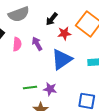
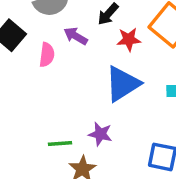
purple arrow: (37, 44) -> (76, 36), moved, turned -32
green line: (30, 88) -> (60, 143), moved

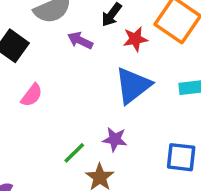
pink semicircle: (47, 55) -> (32, 95), moved, turned 35
green line: (60, 143) -> (74, 153), turned -35

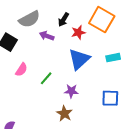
green line: (74, 153) -> (46, 78), moved

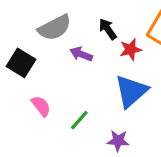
black arrow: (64, 20) -> (108, 29), turned 112
pink semicircle: (21, 70) -> (41, 106), turned -72

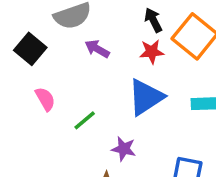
black arrow: (108, 29) -> (153, 20), moved

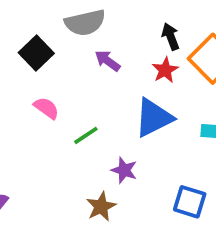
red star: (152, 52) -> (165, 70), turned -30
pink semicircle: (45, 99) -> (46, 108), turned -30

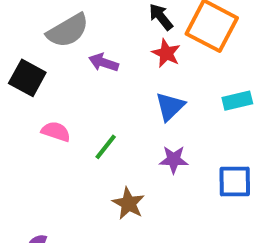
blue triangle: (154, 118) -> (170, 106), size x0.7
purple star: (124, 170) -> (174, 160), moved
brown star: (101, 207) -> (128, 203), moved

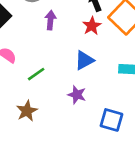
purple arrow: (104, 62) -> (50, 20), turned 60
brown star: (128, 203) -> (27, 111), moved

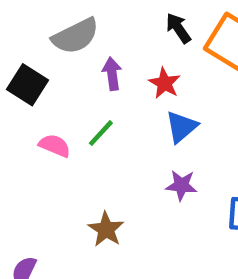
red star: (92, 26) -> (165, 83), moved
green line: (36, 74) -> (101, 133), moved

